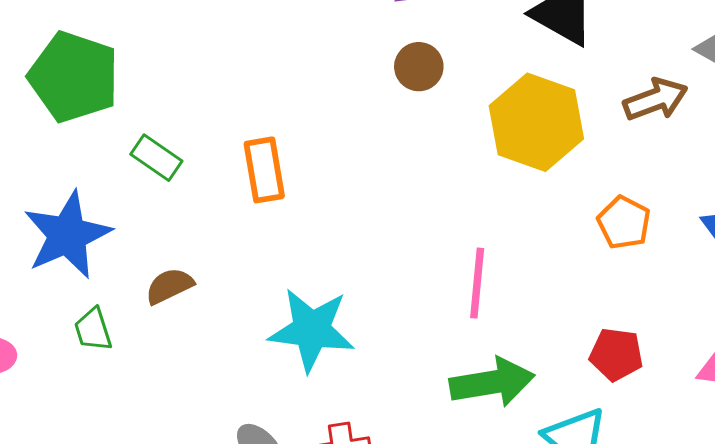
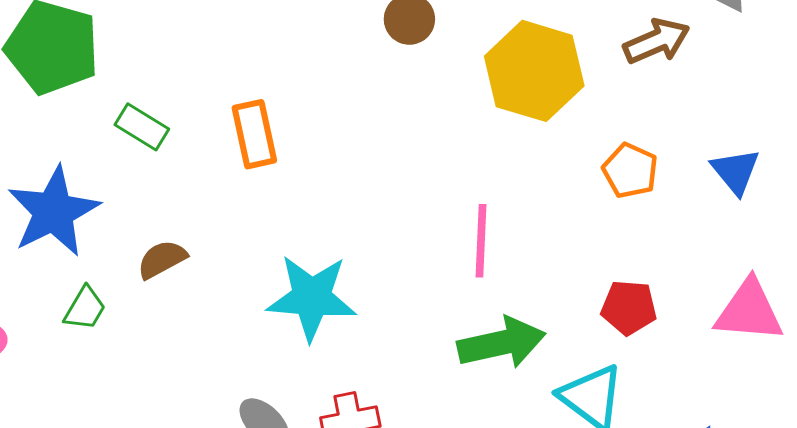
green trapezoid: (93, 330) -> (85, 309), turned -129

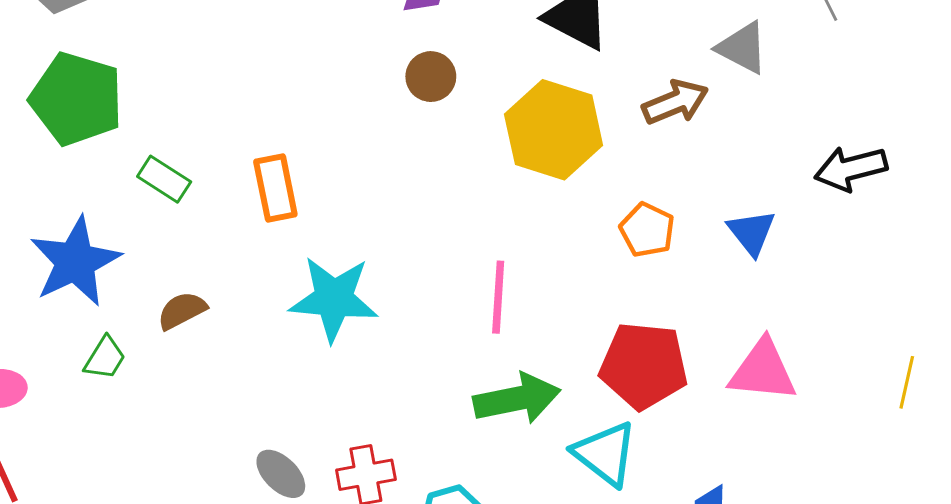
cyan star: (312, 298) -> (334, 299), moved
red pentagon: (629, 308) -> (644, 366), size x1.6

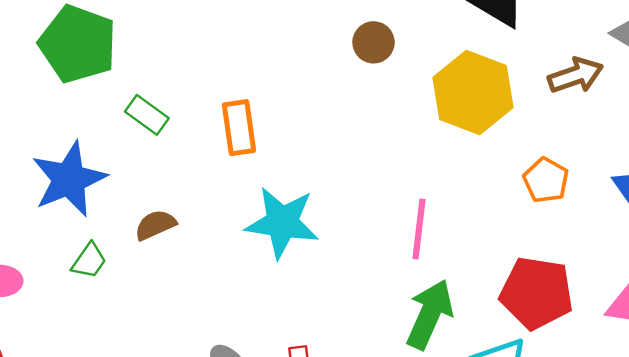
green arrow: (517, 399) -> (430, 314), turned -58

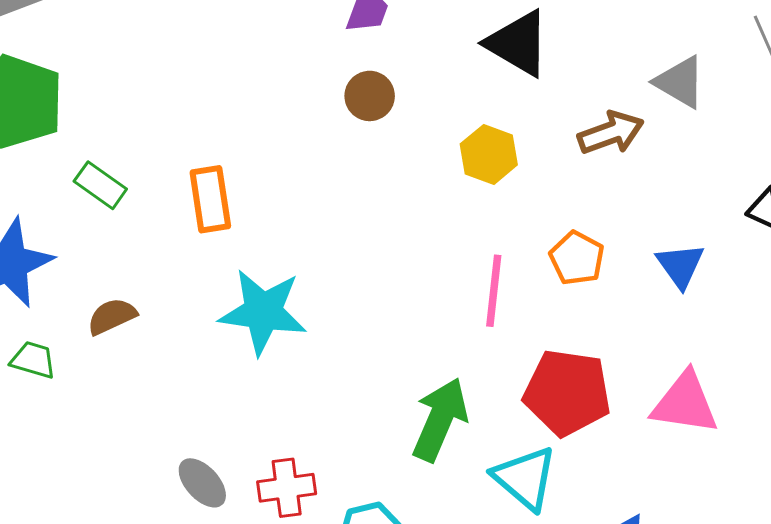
yellow hexagon: (473, 92) -> (489, 154), size x0.6
pink line: (419, 229) -> (494, 291), moved
green trapezoid: (89, 261) -> (33, 360), turned -108

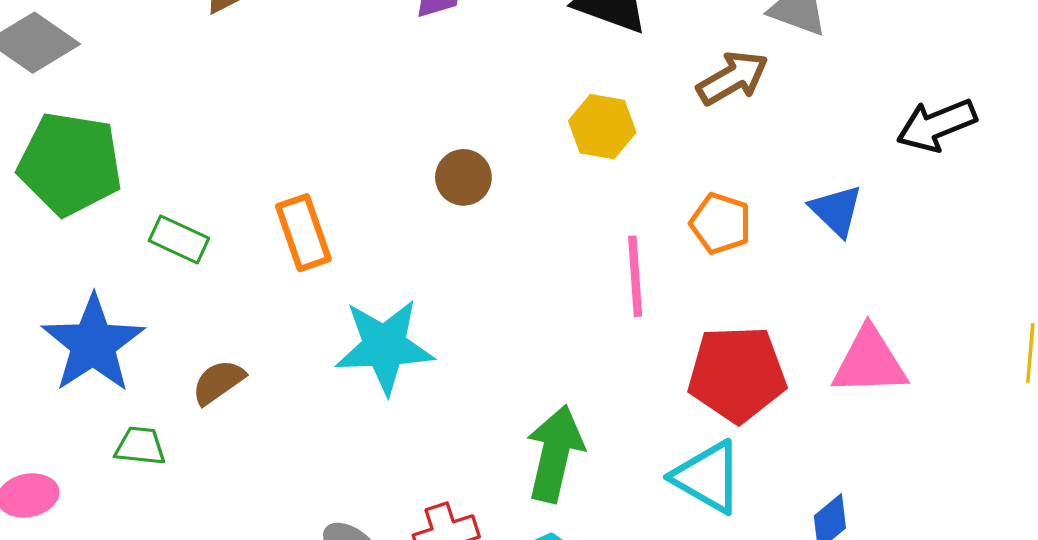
brown circle: (370, 96) -> (463, 177), moved
green arrow: (440, 419) -> (555, 454), moved

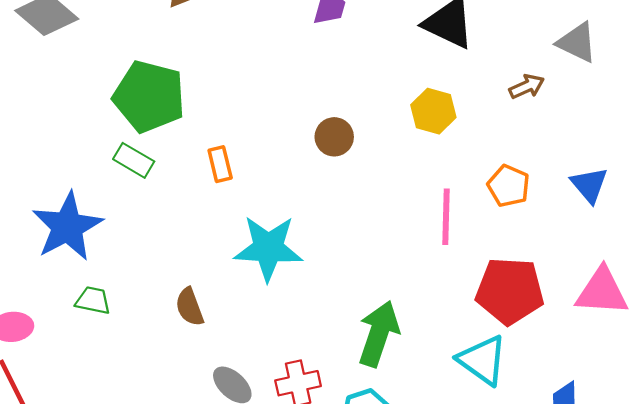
brown arrow: (733, 78) -> (527, 86), size x0.7
green pentagon: (70, 164) -> (149, 96), moved
orange rectangle: (303, 233) -> (220, 164), size x0.7
brown semicircle: (218, 382) -> (190, 307), moved, turned -81

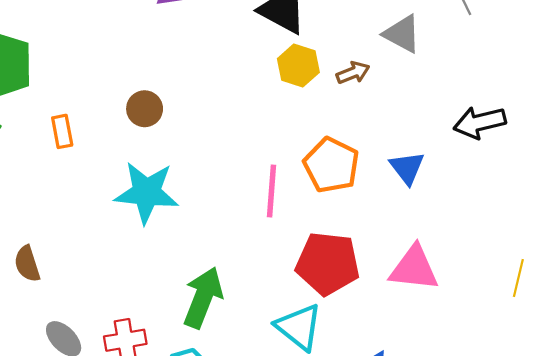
yellow hexagon: (433, 111) -> (298, 65), moved
brown circle: (334, 137) -> (145, 109), moved
orange pentagon: (509, 186) -> (331, 165), size x1.4
cyan star: (268, 248) -> (147, 192), moved

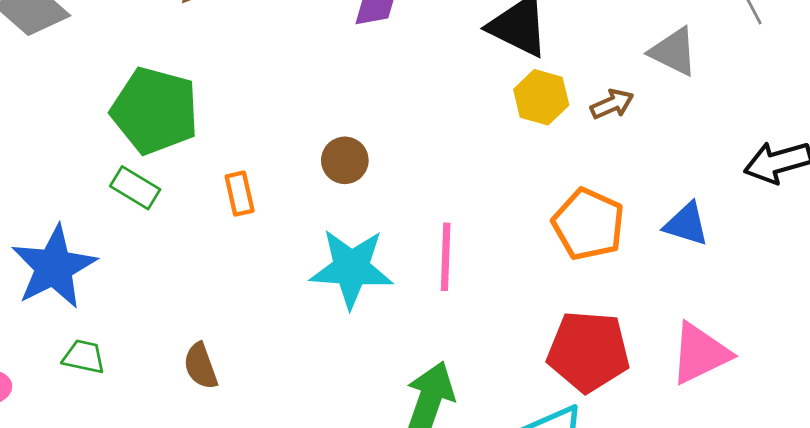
blue triangle: (407, 168) -> (686, 224), turned -33
pink line: (271, 191) -> (446, 257), moved
pink triangle: (414, 268) -> (700, 353), turned -30

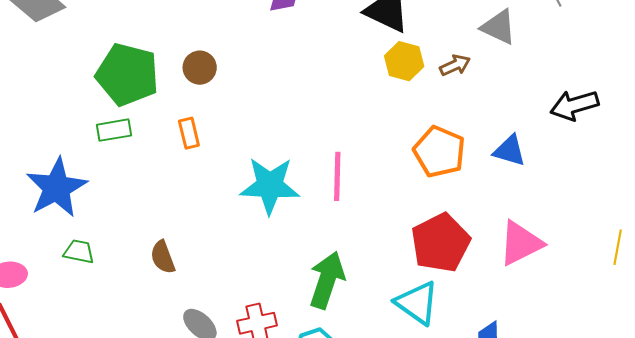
brown circle: (345, 160) -> (200, 68), moved
green rectangle: (135, 188) -> (114, 130), turned -40
red pentagon: (588, 351) -> (441, 243), turned -30

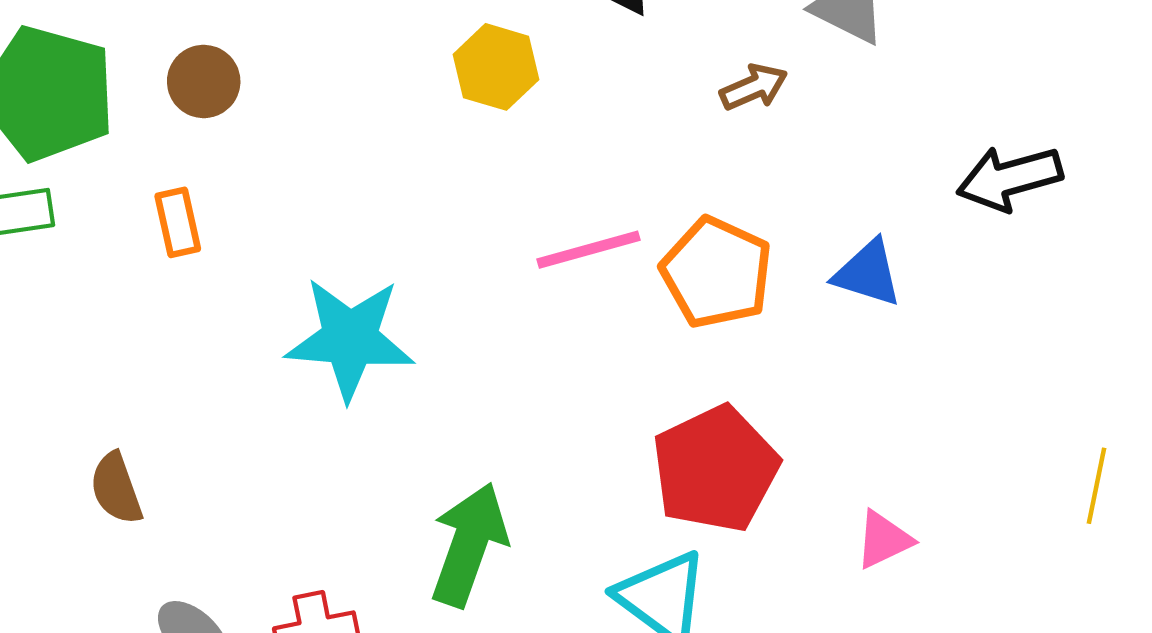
yellow hexagon: (404, 61) -> (496, 67), moved
pink line: (337, 176) -> (588, 250), moved, turned 72
pink triangle: (521, 243) -> (884, 540), moved, size x0.6

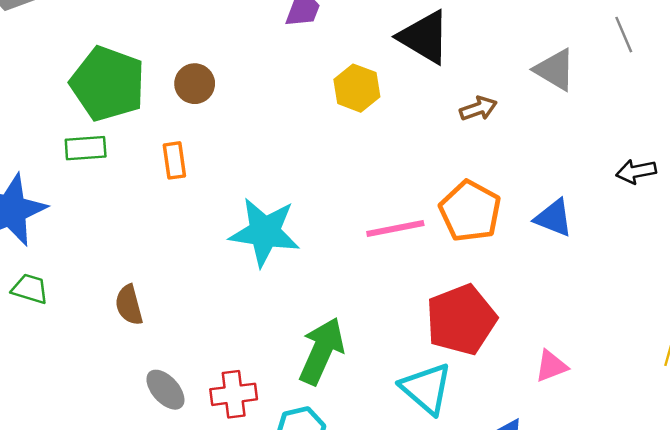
brown arrow: (754, 87) -> (478, 109), moved
black arrow: (1009, 178) -> (636, 171), size x0.7
pink line: (588, 250) -> (395, 229), moved

